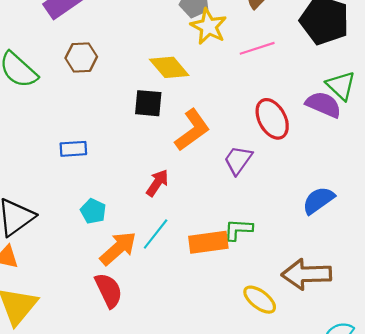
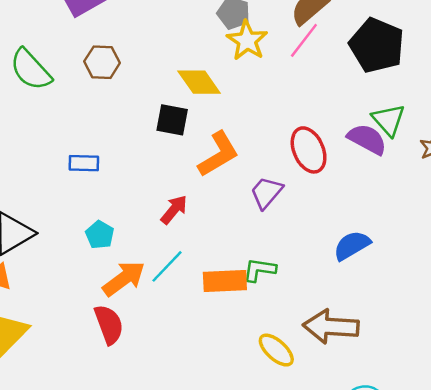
pink line: (257, 48) -> (304, 40), moved, turned -40

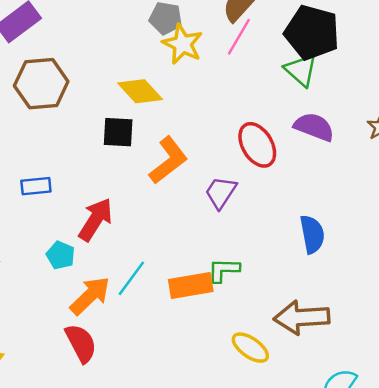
brown hexagon: (102, 62) -> (41, 84), size x1.5
green triangle: (389, 120) -> (301, 70), moved
red arrow: (174, 210) -> (95, 220), moved, size x1.4
blue semicircle: (352, 245) -> (312, 234), turned 117

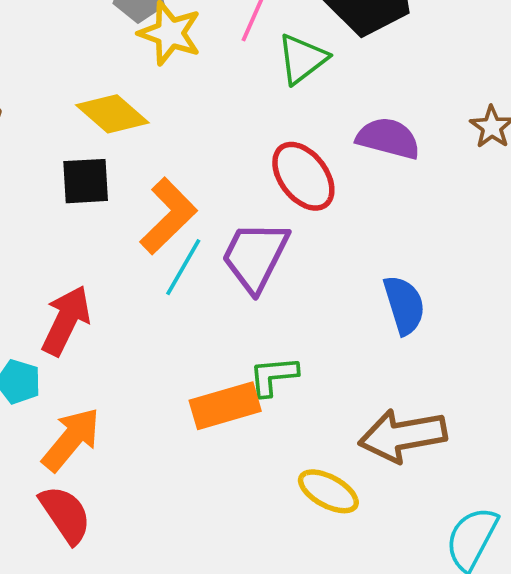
green triangle: (301, 70) -> (302, 59), moved, turned 48
purple trapezoid: (221, 192) -> (255, 256), size x1.4
cyan line: (131, 278) -> (183, 267), moved

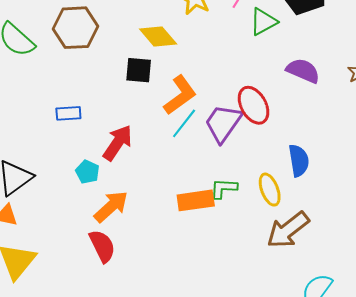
red ellipse: (303, 176) -> (254, 105), moved
brown arrow: (403, 436) -> (288, 230), turned -36
yellow ellipse: (328, 491) -> (270, 190), moved, turned 32

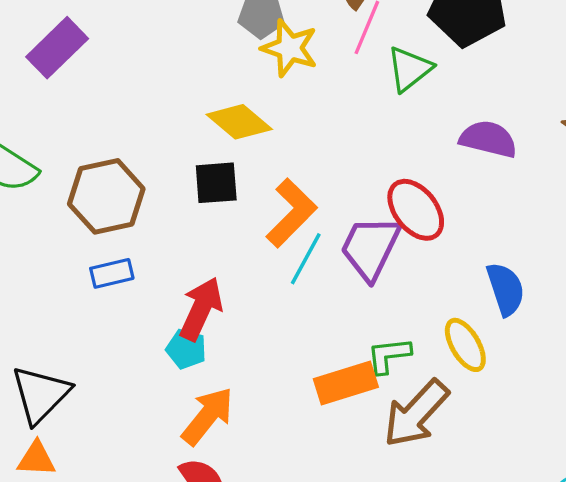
brown hexagon: (75, 28) -> (106, 196), moved
cyan pentagon: (87, 172) -> (186, 349), moved
brown arrow: (288, 230) -> (416, 414), moved

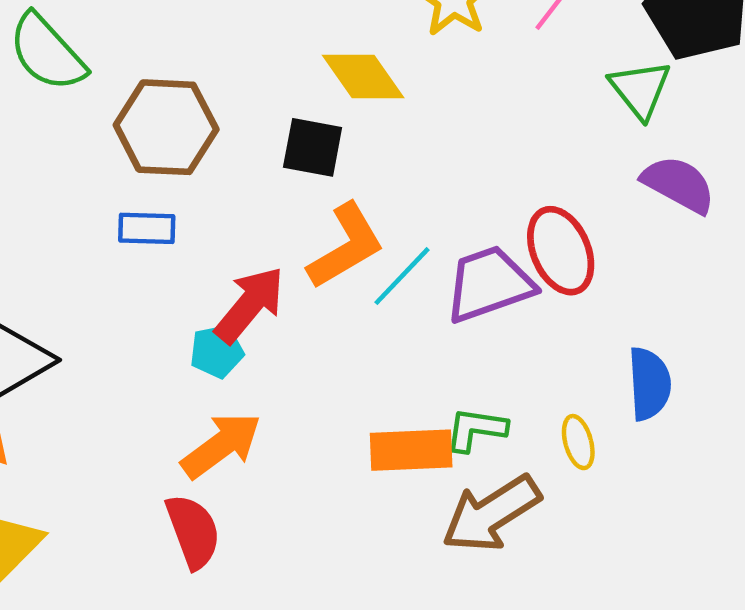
green triangle: (409, 69) -> (640, 89), moved, turned -45
orange L-shape: (291, 213) -> (346, 246), moved
purple trapezoid: (370, 248) -> (489, 284), turned 30
yellow ellipse: (465, 345) -> (578, 442), size x0.7
cyan pentagon: (186, 349) -> (217, 351), turned 30

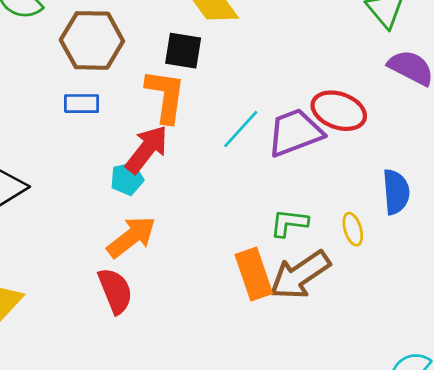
orange L-shape: (346, 246) -> (165, 96), moved, turned -50
red ellipse: (561, 251) -> (339, 111), turned -46
orange rectangle: (411, 450) -> (254, 274), moved, turned 75

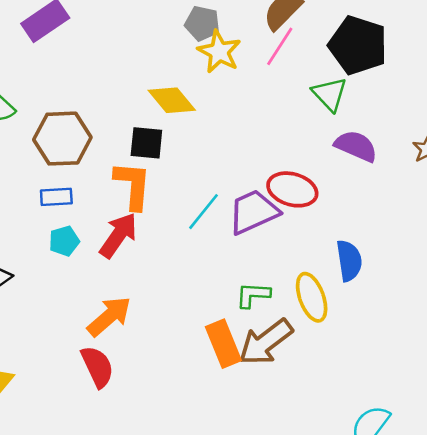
cyan pentagon: (127, 179) -> (64, 241), moved
yellow ellipse: (353, 229) -> (312, 297), size x1.6

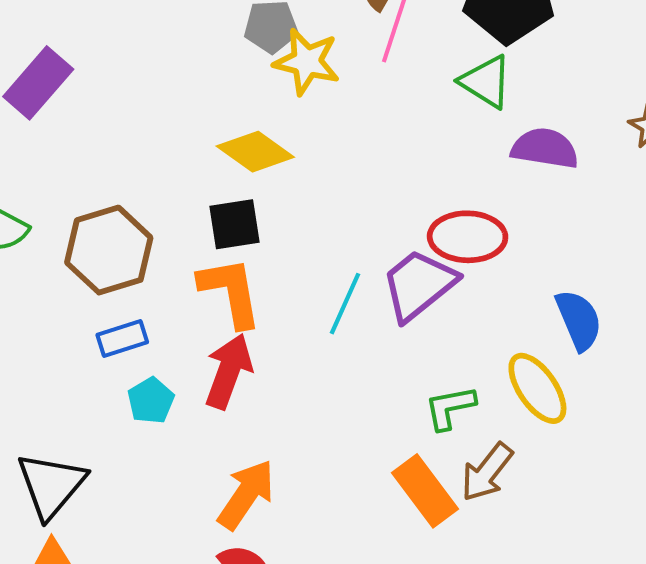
brown arrow: (266, 342) -> (487, 472), size x0.7

